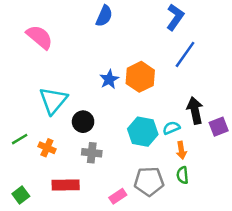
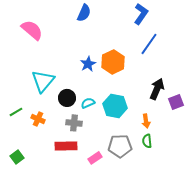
black arrow: (195, 110) -> (157, 89), turned 35
cyan semicircle: (171, 128) -> (88, 103), moved
red rectangle: (66, 185) -> (66, 146), moved

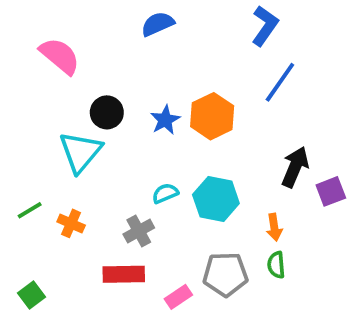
blue semicircle: (84, 13) -> (158, 24), turned -138
black circle: (67, 98) -> (107, 112), moved
gray cross: (74, 123) -> (139, 231), turned -35

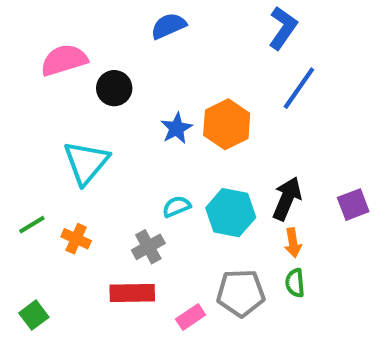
pink semicircle: (60, 56) -> (64, 60), turned -57
black circle: (107, 112) -> (114, 88), moved
black arrow: (295, 167) -> (287, 199), moved

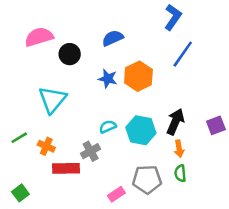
blue semicircle: (168, 26) -> (113, 38), moved
blue star: (176, 128) -> (108, 79), turned -30
red rectangle: (132, 293) -> (66, 168), moved

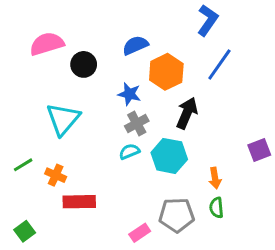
orange hexagon: (138, 76) -> (166, 72), moved
black arrow: (175, 122) -> (187, 113), moved
gray cross: (91, 151) -> (137, 123), moved

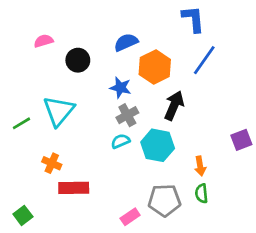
blue L-shape: (208, 20) -> (193, 19), turned -40
pink semicircle: (47, 44) -> (44, 41), size x0.6
green line: (23, 165) -> (22, 123), moved

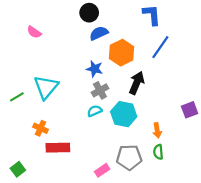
pink semicircle: (44, 41) -> (34, 32), turned -128
black circle: (78, 60) -> (89, 13), moved

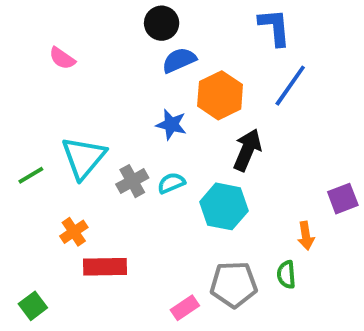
gray cross: (100, 90) -> (132, 181), moved
cyan semicircle: (95, 111) -> (171, 183), moved
orange cross: (41, 128) -> (74, 232), turned 32
orange arrow: (157, 130) -> (306, 236), moved

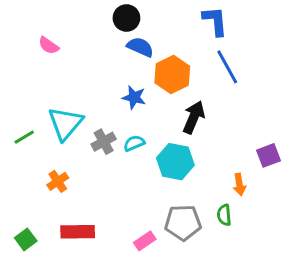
blue semicircle: (179, 60) -> (140, 47), turned 48
blue line: (290, 86) -> (227, 67), turned -64
red rectangle: (105, 267) -> (78, 232), moved

